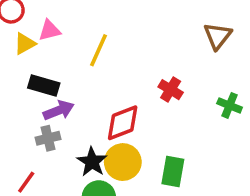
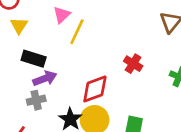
pink triangle: (50, 30) -> (62, 15), moved, turned -30
yellow triangle: (25, 44) -> (19, 26), turned -30

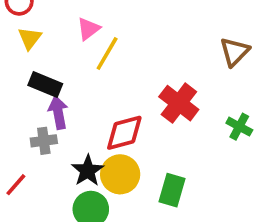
red cross: (133, 64) -> (179, 103), size x1.5
purple arrow: (45, 78) -> (58, 113), turned -85

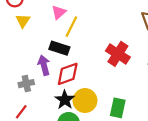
black rectangle: (45, 84) -> (59, 48), moved
red diamond: (124, 133) -> (68, 74), moved
gray cross: (44, 141) -> (26, 84), moved

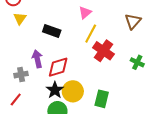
pink triangle: (59, 12) -> (85, 13), moved
yellow line: (71, 27) -> (91, 34), moved
black rectangle: (59, 48) -> (52, 31), moved

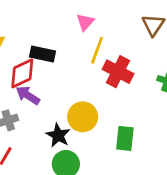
purple arrow: (37, 59) -> (28, 95), turned -36
red diamond: (58, 67) -> (22, 73), moved
yellow circle: (73, 91) -> (83, 117), moved

